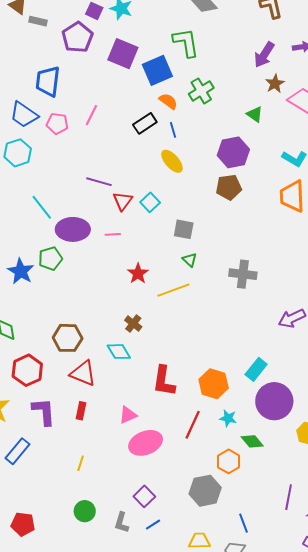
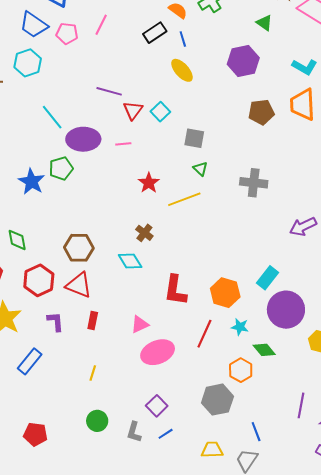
brown pentagon: (229, 187) -> (261, 112), moved
red triangle: (83, 373) -> (79, 285), moved
purple L-shape: (44, 412) -> (56, 322), size x0.7

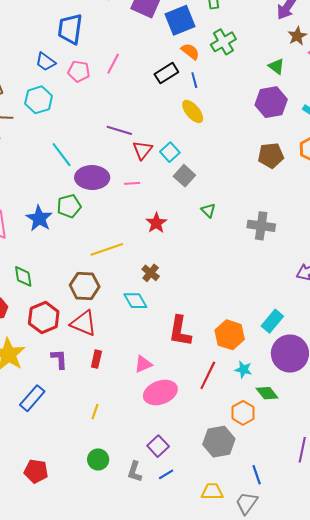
blue trapezoid: (34, 25) -> (46, 62), size x0.7
purple hexagon: (243, 61) -> (271, 102), moved
gray square: (194, 138) -> (184, 176), moved, turned 30
yellow line: (184, 199) -> (107, 249), moved

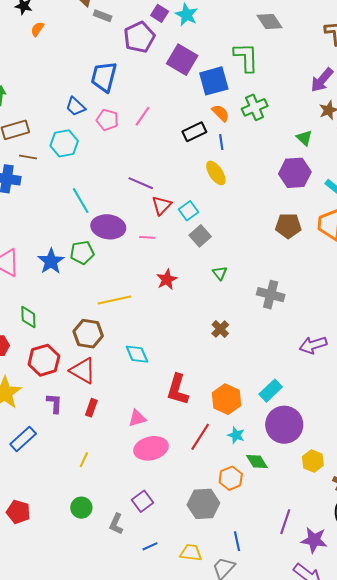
brown cross: (151, 273) -> (220, 329), moved
blue line: (166, 474) -> (150, 546), moved

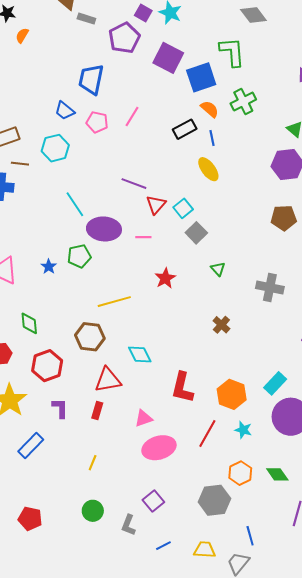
blue star: (51, 261) -> (49, 267), size x0.6
red triangle: (83, 371) -> (108, 380), moved, turned -36
green diamond: (257, 461) -> (277, 474), moved

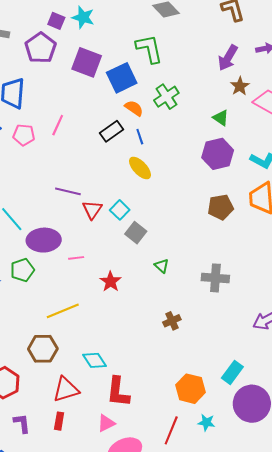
pink line: (143, 237) -> (76, 258), moved
brown cross: (221, 325) -> (172, 321), turned 30
red L-shape: (182, 388) -> (118, 392), moved

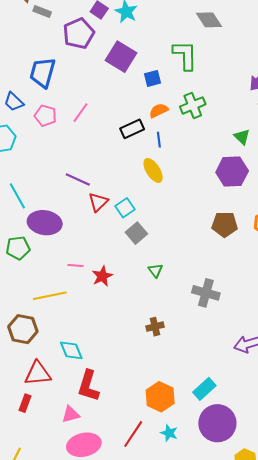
blue square: (122, 78) -> (152, 78), size x0.6
orange semicircle: (134, 108) -> (159, 111), turned -72
pink line: (76, 258) -> (76, 265), moved

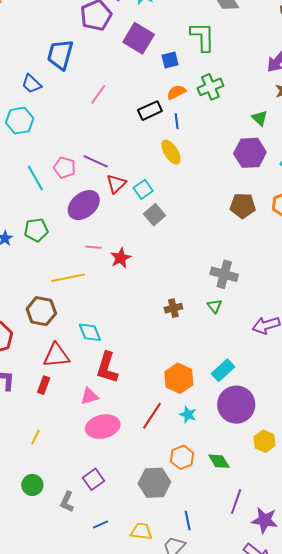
pink pentagon: (45, 116) -> (65, 168), moved
purple ellipse: (45, 223) -> (84, 205), moved, turned -48
green triangle: (155, 271) -> (214, 306), moved

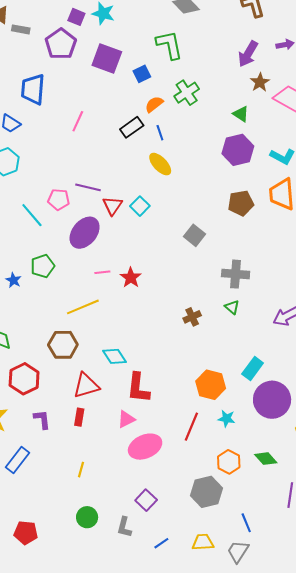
gray square: (155, 215) -> (195, 235), moved

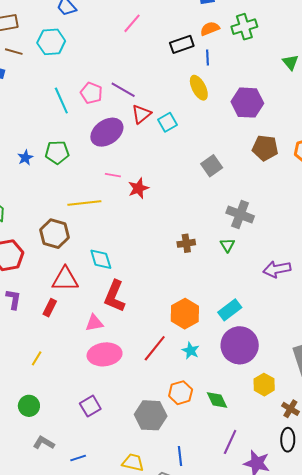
purple hexagon: (238, 150) -> (247, 103), moved
gray L-shape: (124, 527) -> (44, 443), moved, turned 90
blue line: (161, 543) -> (78, 458), moved

